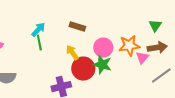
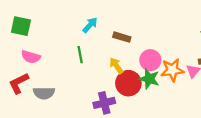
cyan arrow: (38, 30) -> (90, 25), moved
orange star: (129, 46) -> (172, 70), moved

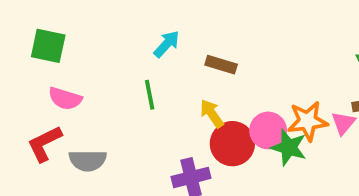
pink circle: (150, 60) -> (268, 130), moved
green star: (149, 79) -> (289, 147), moved

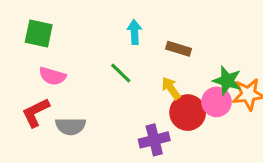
cyan arrow: (167, 44) -> (134, 32), turned -45
green line: (150, 95) -> (121, 73), turned -35
green star: (289, 147) -> (227, 81), moved

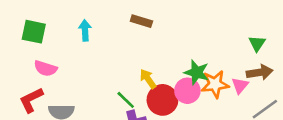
cyan arrow: (134, 32) -> (85, 30), moved
brown rectangle: (179, 49) -> (141, 21), moved
green line: (121, 73) -> (126, 100), moved

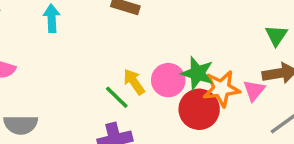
pink circle: (187, 91) -> (168, 80), moved
green line: (126, 100) -> (117, 97), moved
red circle: (162, 100) -> (199, 109), moved

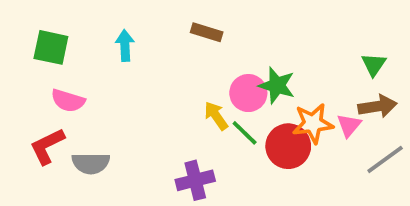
green star: (197, 73) -> (277, 85), moved
pink circle: (168, 80) -> (248, 93), moved
green line: (117, 97) -> (245, 133), moved

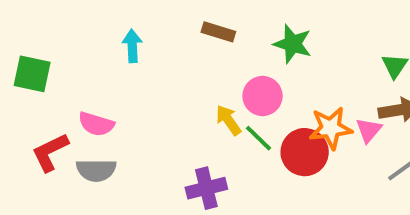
green square: (51, 47) -> (32, 74), moved
green star: (277, 85) -> (293, 44), moved
pink semicircle: (68, 101) -> (96, 124), moved

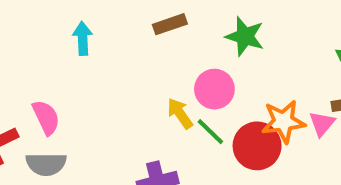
brown rectangle: (218, 32) -> (170, 24), turned -36
pink semicircle: (96, 124) -> (46, 117), turned -132

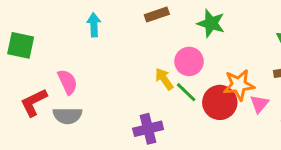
pink triangle: (322, 124) -> (259, 104), moved

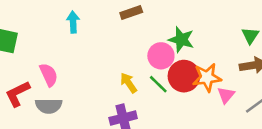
green star: (211, 23) -> (181, 40), moved
yellow arrow: (164, 79) -> (128, 83), moved
red circle: (220, 102) -> (184, 76), moved

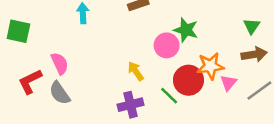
red circle: (184, 76) -> (188, 80), moved
green line: (158, 84) -> (169, 96), moved
gray semicircle: (49, 106) -> (60, 93), turned 55

